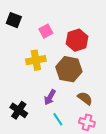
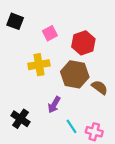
brown semicircle: (85, 98) -> (100, 87), moved
cyan line: (58, 119) -> (71, 126), moved

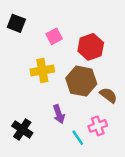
purple arrow: (54, 105) -> (59, 114), turned -49
pink cross: (94, 132) -> (98, 126), moved, turned -35

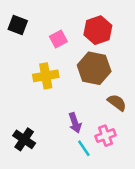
red hexagon: (91, 47) -> (98, 30), moved
brown hexagon: (81, 81) -> (94, 68), moved
purple arrow: (59, 114) -> (75, 123), moved

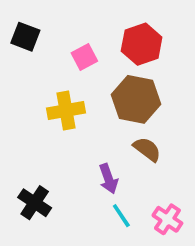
brown semicircle: (117, 103) -> (147, 149), moved
pink cross: (105, 136) -> (167, 219), moved, turned -36

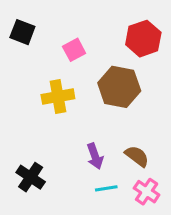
red hexagon: (142, 44) -> (143, 39), moved
brown semicircle: (147, 149) -> (137, 156), moved
cyan line: (121, 216) -> (106, 188), turned -65

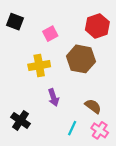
purple arrow: (95, 156) -> (53, 97), moved
cyan line: (106, 188) -> (72, 128), turned -56

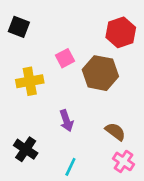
pink square: (50, 34) -> (65, 58), moved
yellow cross: (39, 66) -> (30, 81), moved
cyan line: (72, 128) -> (70, 167), moved

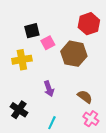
black square: (19, 27) -> (32, 31), moved, turned -35

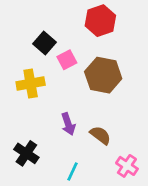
red hexagon: (89, 24) -> (100, 21), moved
black square: (32, 31) -> (45, 43), turned -35
brown semicircle: (85, 97) -> (100, 135), moved

